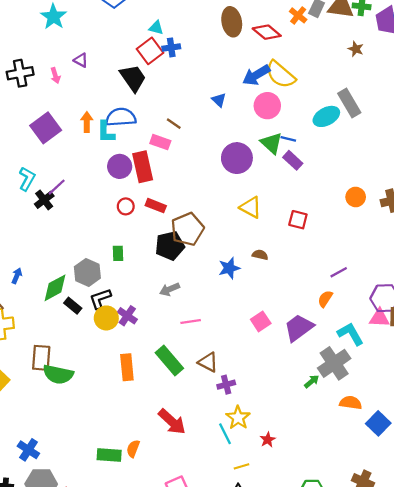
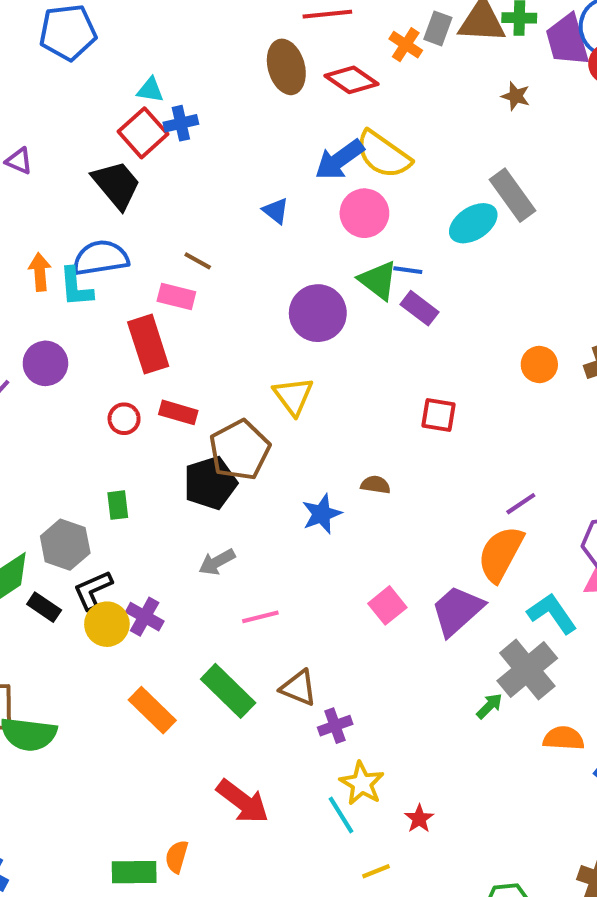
purple circle: (120, 166) -> (45, 363), moved
yellow triangle: (251, 207) -> (293, 396), moved, turned 30
orange semicircle: (325, 299) -> (501, 554), size x1.8
orange rectangle: (127, 367) -> (152, 710), turned -35

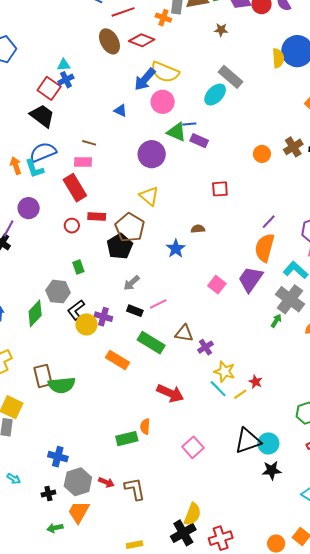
cyan triangle: (150, 90) -> (64, 65), moved
black rectangle: (44, 607) -> (135, 311), moved
yellow line: (376, 871) -> (240, 394), moved

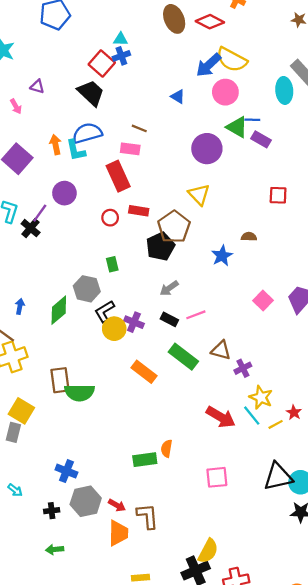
cyan ellipse: (215, 95) -> (284, 90), turned -55
red arrow: (170, 393) -> (221, 417), moved
pink square: (193, 447) -> (217, 477), turned 30
orange trapezoid: (79, 512) -> (118, 533), moved, turned 145

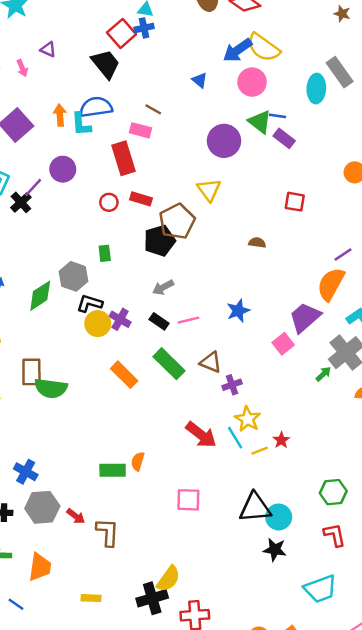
blue star: (222, 256) -> (238, 311), moved
pink square: (263, 301) -> (283, 344), moved
black L-shape: (105, 311) -> (90, 303), turned 40
orange trapezoid: (118, 533) -> (40, 567), moved

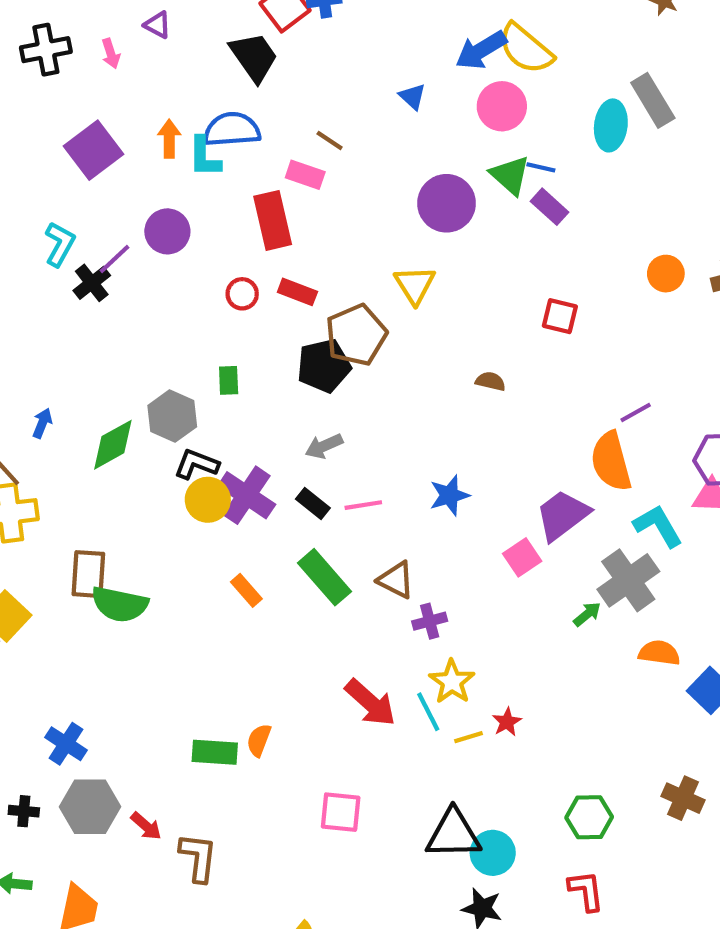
orange semicircle: (331, 284) -> (611, 461), turned -48
purple cross: (120, 319) -> (247, 495), size x1.5
orange rectangle: (124, 375) -> (246, 590), size x0.7

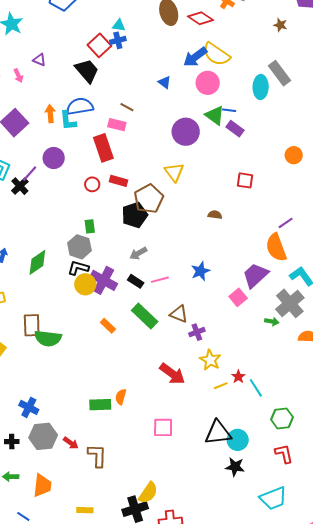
gray hexagon: (172, 416) -> (79, 247), moved
green arrow: (587, 614) -> (272, 321), turned 56
cyan line: (428, 712) -> (256, 388), moved

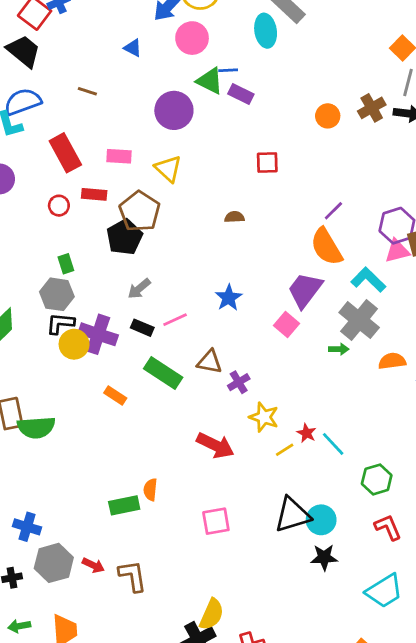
pink rectangle: (117, 125) -> (119, 156), moved

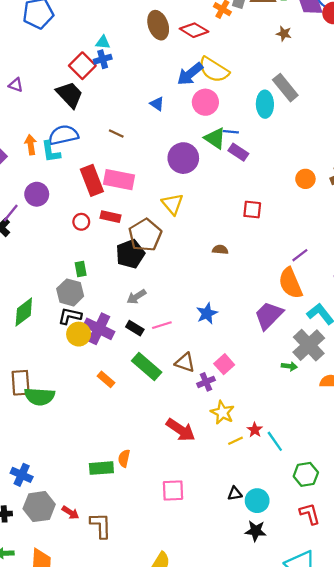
pink rectangle: (119, 156) -> (119, 180), moved, size x1.5
pink square: (287, 325) -> (224, 364), moved
black triangle: (292, 515) -> (235, 494), size x0.5

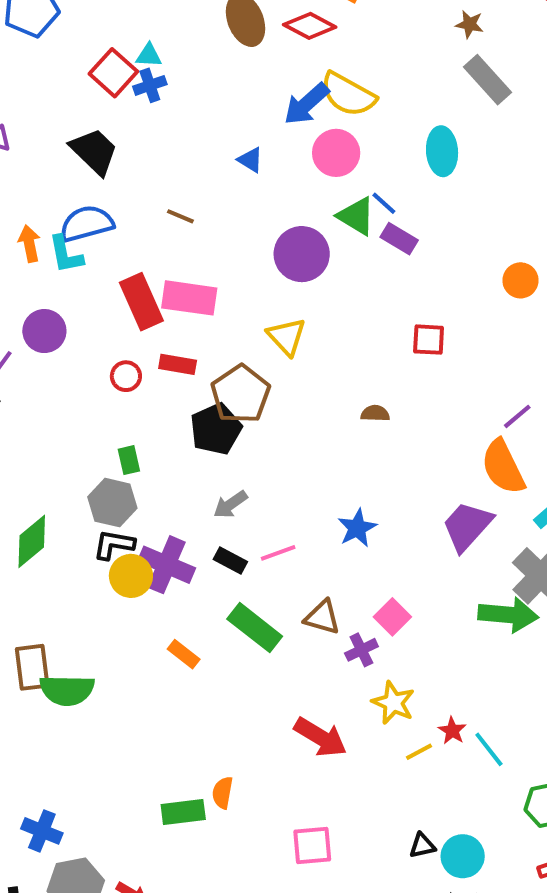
red square: (82, 66) -> (113, 73), moved
gray rectangle: (285, 88) -> (487, 80), moved
blue line: (231, 132) -> (384, 203), turned 40
green arrow: (289, 366) -> (508, 615), size x2.0

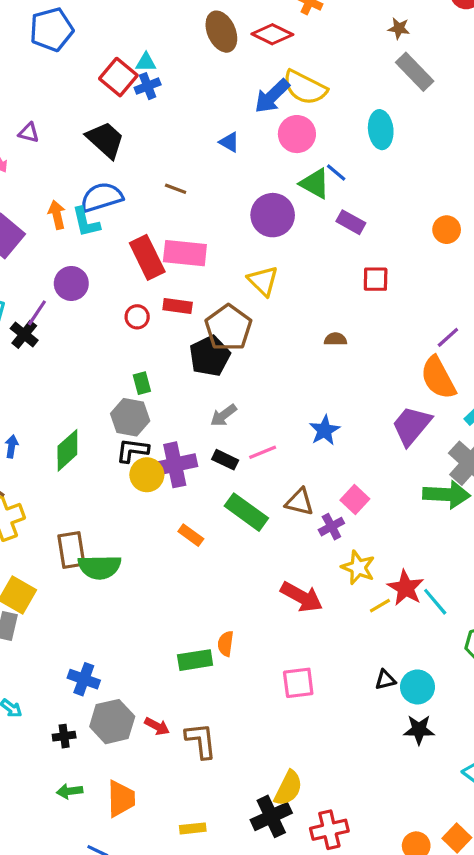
purple rectangle: (399, 239) -> (351, 222), moved
purple cross: (167, 565) -> (175, 465), turned -33
red star: (452, 731) -> (406, 588), size x1.6

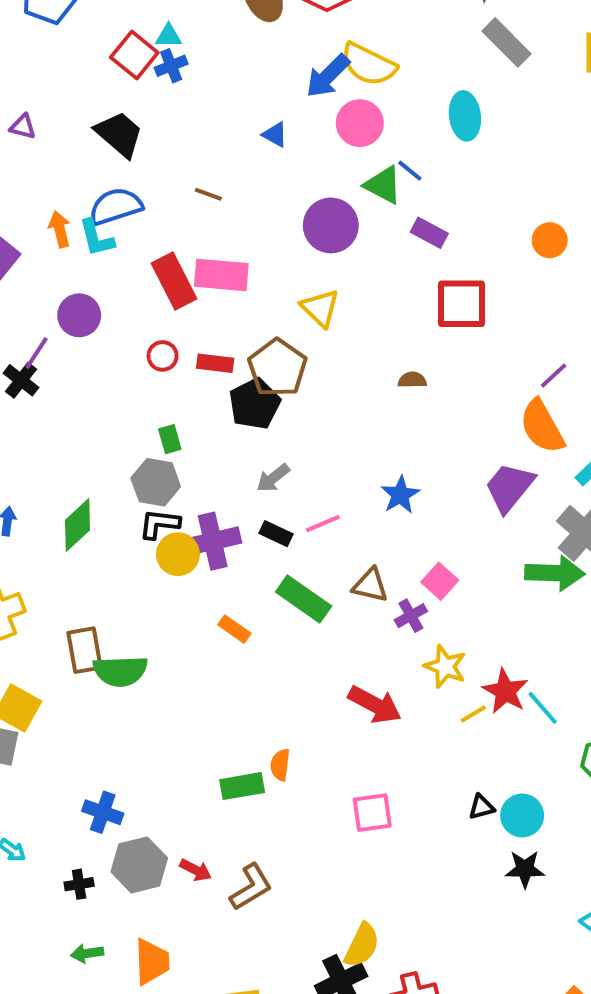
red square: (376, 279) -> (461, 304), size x1.6
red rectangle: (178, 306) -> (215, 363), moved
brown L-shape: (201, 741) -> (251, 887), turned 66

